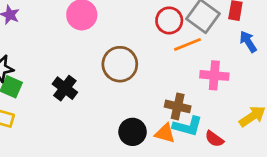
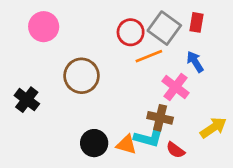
blue arrow: (248, 42) -> (195, 62), moved
pink cross: (214, 75) -> (175, 87), turned 32
brown cross: (178, 106) -> (160, 118), moved

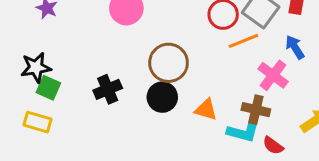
black cross: (27, 100) -> (108, 89), turned 30
black circle: (94, 143) -> (162, 97), moved
orange triangle: (126, 144) -> (206, 110), moved

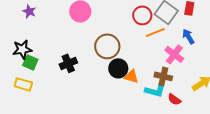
black circle: (162, 97) -> (118, 68), moved

